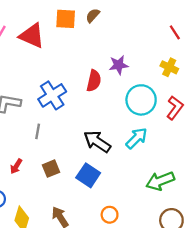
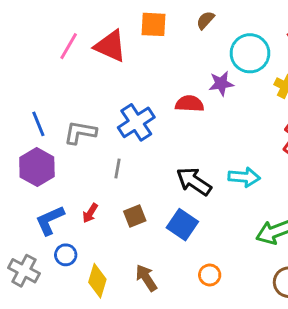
brown semicircle: (93, 15) -> (205, 20), moved
red semicircle: (94, 81) -> (190, 104), turned -100
cyan circle: (141, 100) -> (250, 53), moved
cyan arrow: (137, 138) -> (244, 177), turned 50

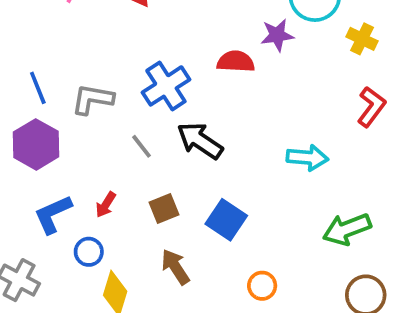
gray line: (118, 168) -> (141, 146), turned -48
black arrow: (194, 181) -> (200, 141), moved
blue circle: (66, 255) -> (89, 252), moved
brown arrow: (146, 278) -> (175, 267), moved

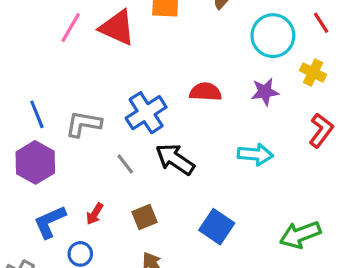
purple star: (277, 35) -> (265, 92), moved
cyan arrow: (307, 158) -> (255, 154), moved
blue square: (226, 220) -> (217, 227), moved

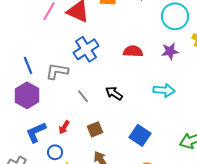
blue cross: (146, 113) -> (86, 49), moved
black arrow: (175, 159) -> (114, 93), size x0.7

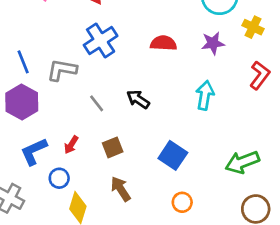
cyan arrow: (164, 90) -> (205, 95), turned -85

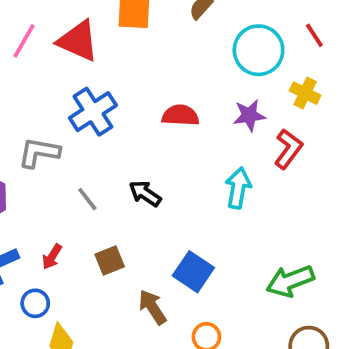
red L-shape: (260, 75) -> (288, 149), moved
brown arrow: (121, 189) -> (152, 307), moved

